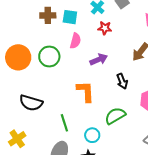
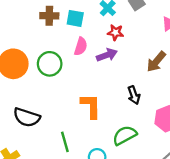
purple arrow: (99, 60) -> (107, 55), moved

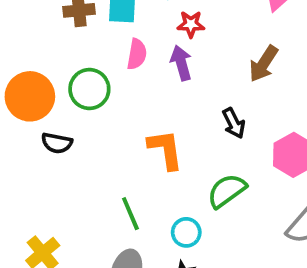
purple arrow: (107, 55) -> (181, 63), turned -78
black semicircle: (27, 117) -> (57, 143), moved, size x0.7

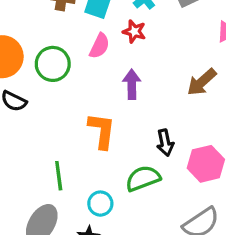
red star: (191, 24) -> (134, 31), moved
purple arrow: (181, 63) -> (132, 84), moved
black arrow: (234, 123) -> (165, 143), moved

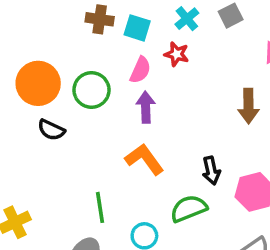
brown arrow: (202, 82) -> (248, 106), turned -48
purple arrow: (132, 84) -> (146, 107), moved
orange L-shape: (102, 131) -> (144, 159), turned -42

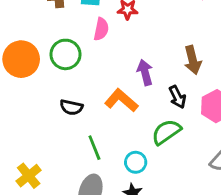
brown arrow: (248, 106) -> (193, 60), moved
purple arrow: (146, 107) -> (145, 72), moved
black semicircle: (51, 130) -> (71, 107), moved

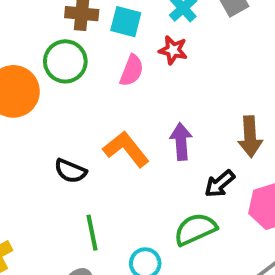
green circle: (66, 54) -> (65, 61), moved
black arrow: (177, 97) -> (220, 184), turned 65
orange L-shape: (121, 100) -> (126, 149), moved

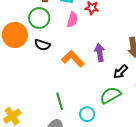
black semicircle: (70, 171) -> (42, 45), moved

